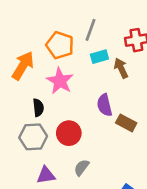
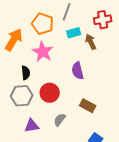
brown rectangle: (126, 123) -> (88, 106), moved

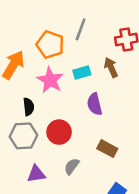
cyan rectangle: (74, 33) -> (82, 72), moved

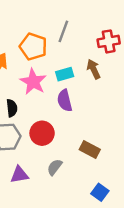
purple semicircle: (95, 104) -> (65, 101), moved

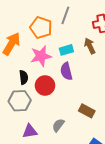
pink star: (33, 82) -> (41, 56), turned 30
red circle: (42, 133) -> (45, 86), moved

